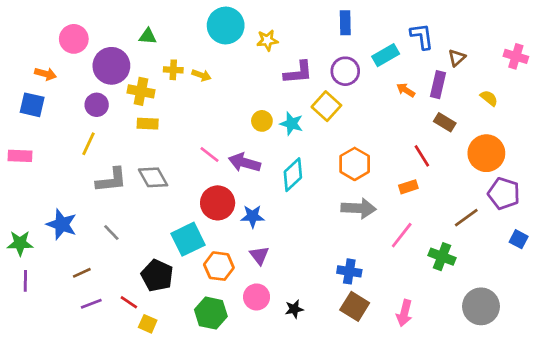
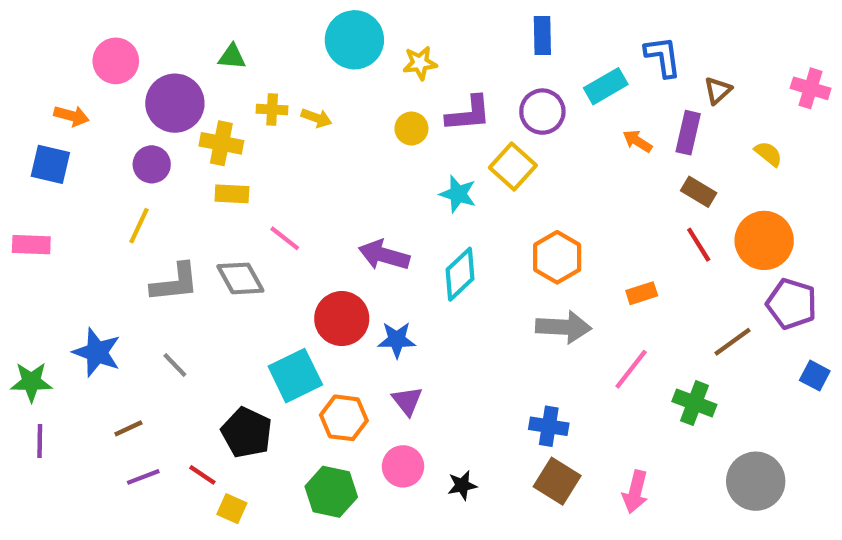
yellow circle: (262, 121) -> (411, 128), moved
pink line: (210, 155) -> (285, 238), moved
red line: (422, 156) -> (699, 245), moved

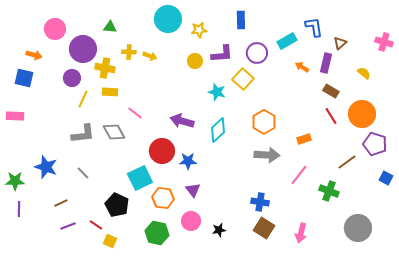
blue rectangle: (542, 36) -> (241, 20), moved
yellow line: (139, 226) -> (83, 99), moved

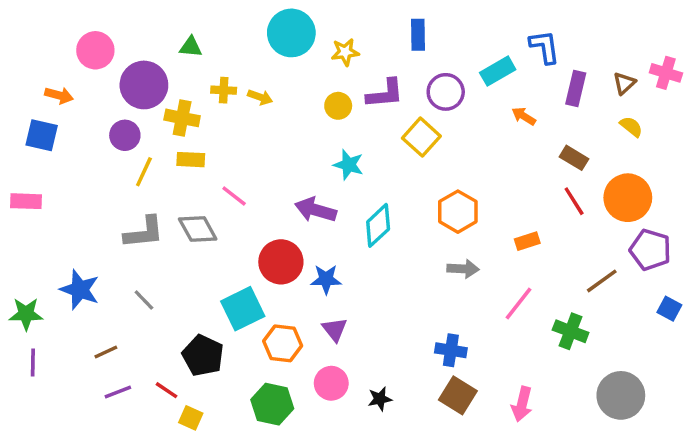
brown triangle: (340, 43) -> (624, 83), moved
purple rectangle: (326, 63) -> (576, 88), moved
cyan star: (217, 92) -> (349, 165), moved
gray arrow: (267, 155) -> (463, 269), size x0.7

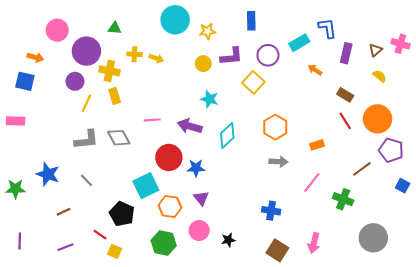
yellow rectangle: (191, 160) -> (115, 96), turned 70
pink line: (234, 196) -> (152, 120), moved, turned -42
purple line: (33, 362) -> (20, 241), moved
purple line: (118, 392) -> (66, 247), moved
brown square: (458, 395) -> (277, 250), moved

